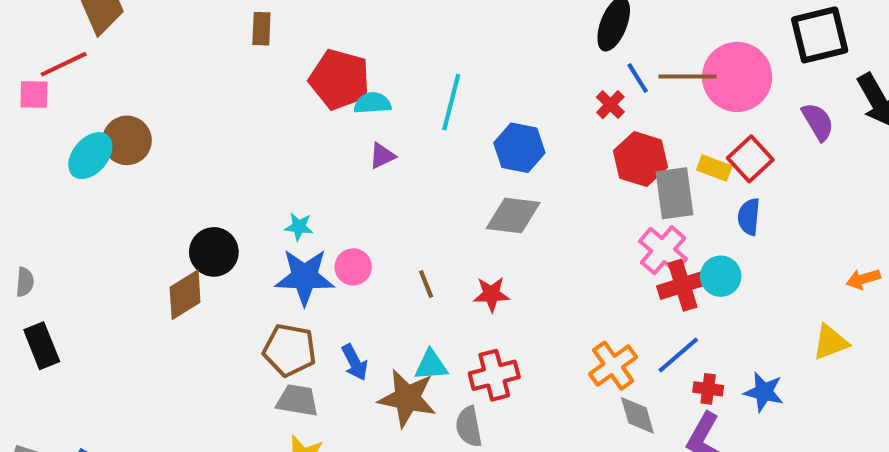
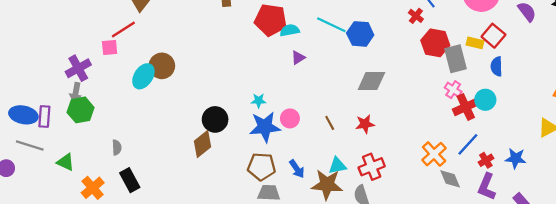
cyan line: (451, 102) -> (331, 25), turned -72
blue hexagon: (519, 148) -> (360, 34), moved
pink cross: (663, 250) -> (453, 90), size x0.7
red cross: (708, 389) -> (486, 160), turned -32

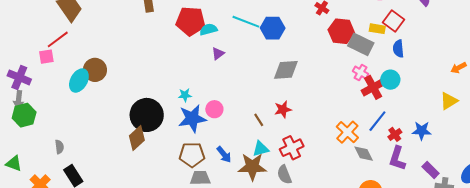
gray rectangle: (456, 59) -> (361, 44), turned -45
purple cross: (78, 68) -> (19, 77), turned -35
black circle: (215, 119) -> (147, 115), size x1.4
brown line: (330, 123) -> (259, 120), moved

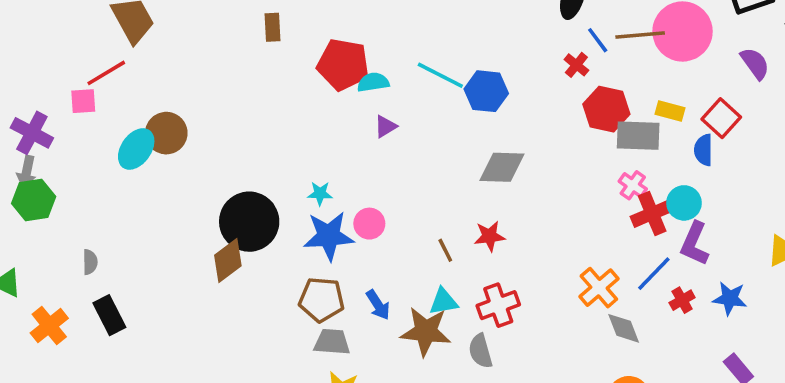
red square: (394, 21) -> (721, 118), moved
gray rectangle: (361, 44) -> (638, 136), turned -30
purple L-shape: (397, 158) -> (695, 244), moved

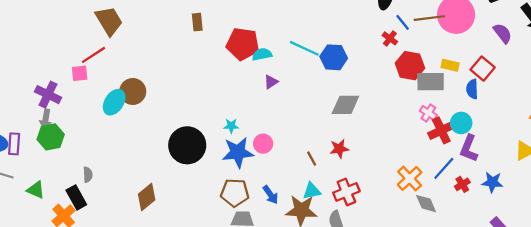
brown diamond: (228, 260) -> (147, 197), moved
black rectangle: (109, 315) -> (76, 197), moved

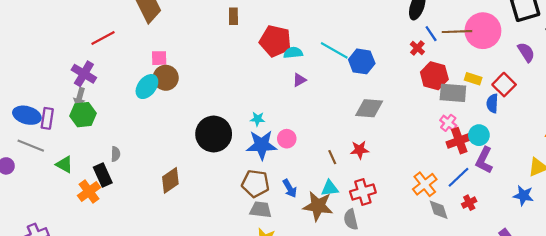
red line: (93, 55) -> (103, 38), moved
pink square: (80, 73) -> (159, 58), moved
blue star: (492, 182) -> (523, 196), moved
red cross: (462, 184) -> (469, 203), moved

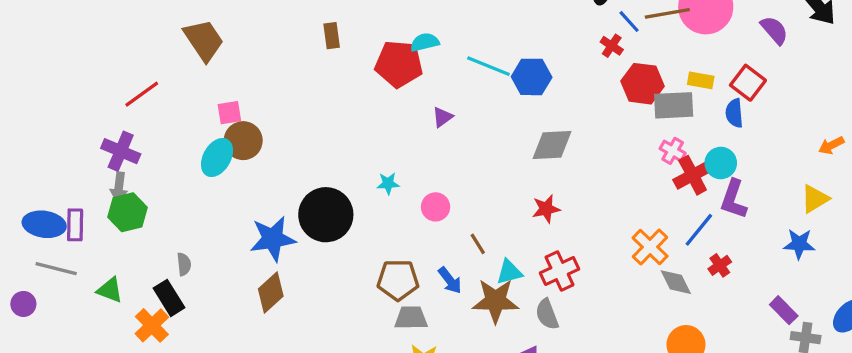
cyan semicircle: (293, 53) -> (425, 42), moved
blue star: (262, 145) -> (273, 239), moved
brown line: (332, 157) -> (478, 244), moved

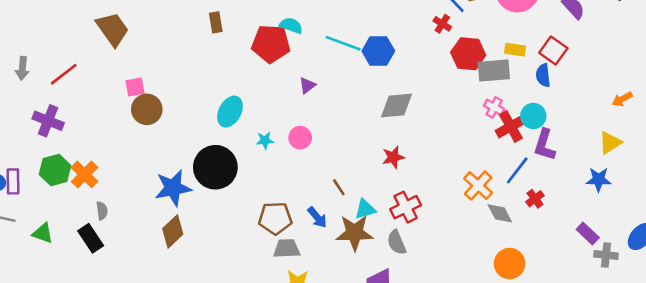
cyan semicircle: (425, 42) -> (291, 26), turned 35
cyan ellipse: (217, 157) -> (230, 112), moved
gray arrow: (119, 187) -> (22, 68), moved
pink circle: (436, 207) -> (300, 138), moved
orange cross: (152, 325) -> (85, 174), moved

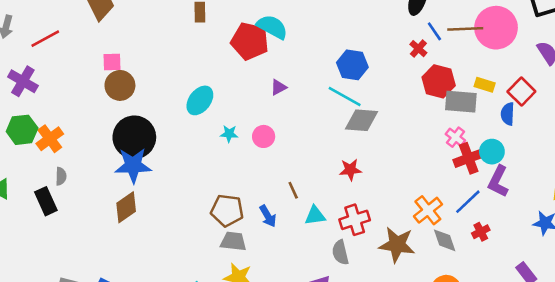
cyan semicircle: (291, 26) -> (272, 27), size x1.4
cyan line: (343, 43) -> (345, 97), moved
black circle: (215, 167) -> (134, 137), moved
brown star: (355, 233) -> (397, 245), moved

